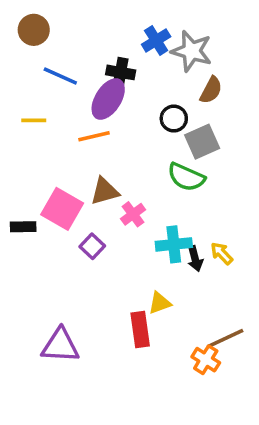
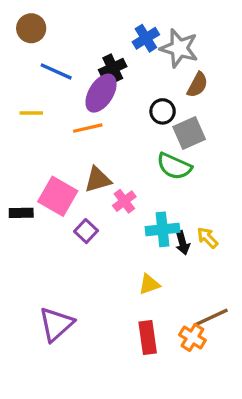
black cross: (121, 72) -> (113, 68), turned -35
red rectangle: (140, 330) -> (148, 337), moved
purple triangle: (60, 346) -> (56, 324), turned -45

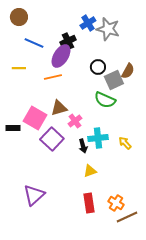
brown semicircle: (197, 85) -> (128, 71), moved
purple square: (86, 231) -> (52, 139), size x1.6
black arrow: (182, 243) -> (83, 146), moved
brown line: (211, 318) -> (127, 217), moved

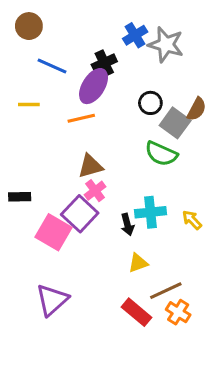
gray square: (114, 80) -> (175, 123), turned -30
pink square: (35, 118) -> (54, 232), moved
pink cross: (75, 121) -> (95, 191), moved
red rectangle: (89, 203) -> (137, 312), turned -42
brown line: (127, 217) -> (166, 291), moved

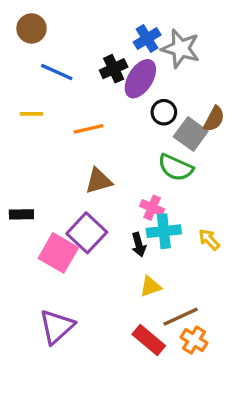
purple ellipse: (94, 86) -> (140, 79), moved
pink cross: (95, 191) -> (152, 208), moved, turned -30

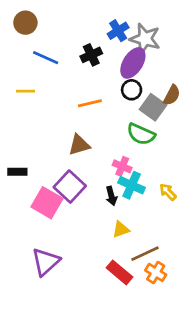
purple ellipse: (140, 79) -> (133, 63), moved
orange line: (88, 129) -> (90, 103), moved
cyan cross: (164, 231) -> (132, 185), turned 30

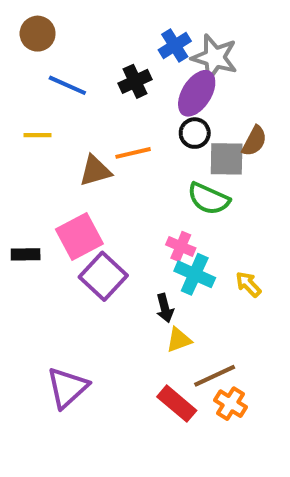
gray square: (153, 107) -> (227, 159), turned -35
brown triangle: (79, 145) -> (95, 171), moved
black arrow: (111, 196) -> (165, 308), moved
pink square: (47, 203) -> (79, 237), moved, turned 32

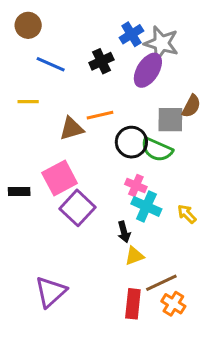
black circle: (195, 133) -> (131, 142), moved, size x1.4
red rectangle: (177, 404) -> (133, 304), turned 56

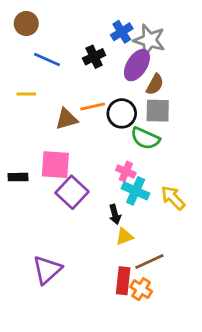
brown semicircle: (191, 106) -> (155, 84), moved
black circle: (131, 142) -> (122, 113), moved
pink square: (60, 178) -> (55, 165), turned 32
yellow arrow: (187, 214) -> (173, 198), size x1.4
orange cross: (173, 304) -> (141, 289), moved

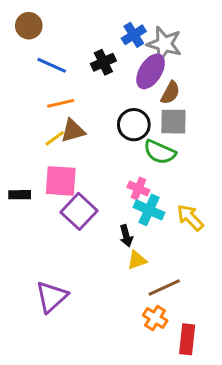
yellow line: (26, 94) -> (55, 138), moved, turned -36
orange line: (93, 107) -> (61, 103), moved
red rectangle: (123, 281) -> (187, 339), moved

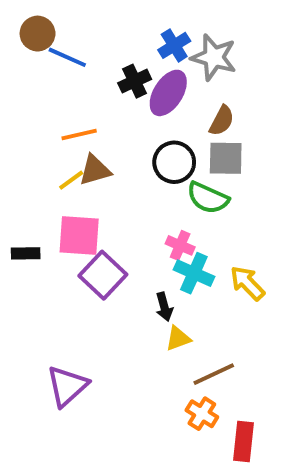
blue line: (52, 65) -> (67, 57), moved
purple ellipse: (151, 71) -> (168, 93), moved

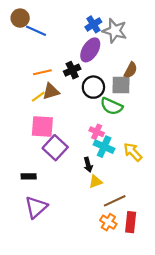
black cross: (135, 81) -> (72, 70), moved
brown semicircle: (222, 121) -> (131, 70), moved
black rectangle: (26, 253) -> (29, 176), moved
red rectangle: (243, 441) -> (131, 222), moved

